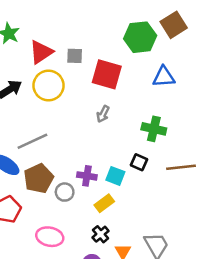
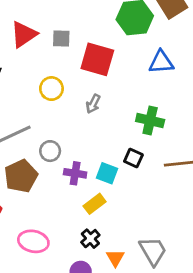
yellow circle: (48, 85) -> (51, 89), moved, size x0.7
gray circle: (65, 192) -> (50, 151), moved

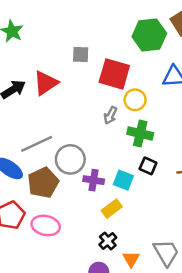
red triangle: (24, 34) -> (46, 83), moved
yellow circle: (51, 89) -> (135, 100), moved
green cross: (150, 120) -> (140, 133), moved
gray circle: (50, 151) -> (70, 159), size x1.5
pink ellipse: (33, 241) -> (46, 225), moved

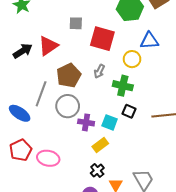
yellow circle: (135, 100) -> (132, 59), moved
gray line: (37, 144) -> (41, 94), turned -45
brown pentagon: (43, 183) -> (69, 75), moved

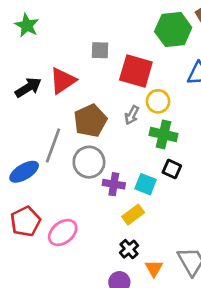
yellow circle: (132, 59) -> (158, 101), moved
blue ellipse: (20, 113) -> (24, 172), turned -65
pink ellipse: (48, 158) -> (63, 232), turned -50

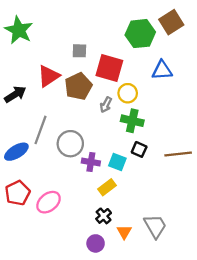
green star: (27, 25) -> (19, 30), size x1.4
black arrow: (28, 88) -> (15, 94), moved
brown pentagon: (90, 121) -> (78, 86), moved

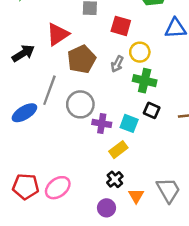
red square: (109, 68) -> (121, 26), size x0.7
brown pentagon: (78, 86) -> (82, 59), moved
red pentagon: (18, 193) -> (26, 186), moved, turned 30
pink ellipse: (49, 202) -> (58, 188), moved

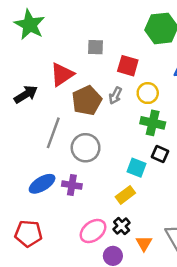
gray arrow: (117, 64) -> (115, 96), moved
blue ellipse: (24, 113) -> (42, 184), moved
purple cross: (102, 123) -> (72, 185), moved
pink ellipse: (58, 188) -> (93, 231), moved

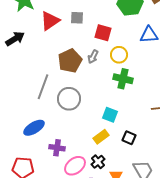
red triangle: (62, 74) -> (50, 21), moved
black arrow: (26, 94) -> (15, 39), moved
black square: (160, 154) -> (129, 138), moved
purple cross: (72, 185) -> (57, 148), moved

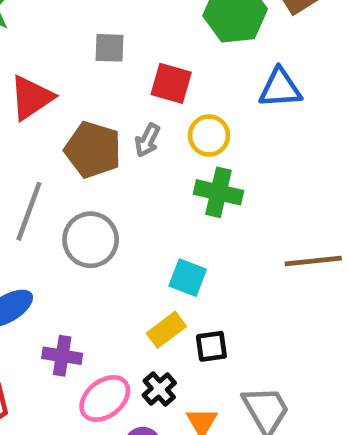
red triangle: (50, 21) -> (31, 98), moved
brown pentagon: (70, 61) -> (93, 150), turned -30
black square: (129, 138) -> (211, 346), moved, turned -32

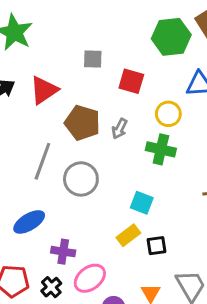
yellow circle: (209, 136) -> (168, 114), moved
gray arrow: (147, 140) -> (119, 129), moved
black cross: (159, 389) -> (51, 287), moved

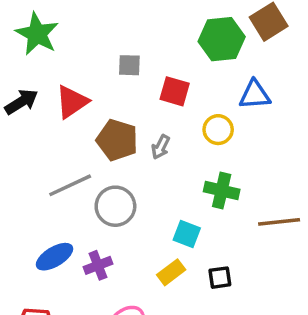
green cross: (161, 149) -> (222, 191), moved
gray line: (42, 161) -> (70, 185), turned 45
black square: (156, 246) -> (220, 278), moved
purple cross: (63, 252) -> (98, 265), moved, turned -30

